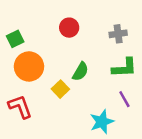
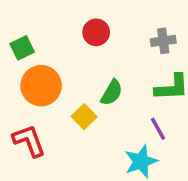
purple line: (124, 99) -> (158, 129), moved

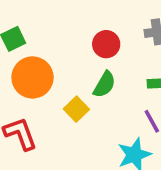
red circle: (96, 32) -> (106, 44), moved

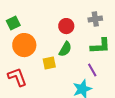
yellow square: (76, 109) -> (49, 63), turned 32

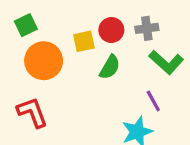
gray cross: (95, 19) -> (147, 28), moved
green L-shape: (100, 46) -> (166, 62), turned 45
yellow square: (49, 63) -> (84, 41), moved

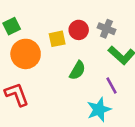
gray cross: (147, 28) -> (106, 29), turned 30
green semicircle: (110, 67) -> (77, 70), moved

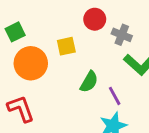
red circle: (79, 30) -> (95, 19), moved
purple line: (112, 86) -> (115, 96), moved

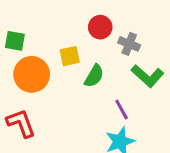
green square: (15, 32) -> (15, 41), turned 36
green semicircle: (89, 82) -> (94, 76), moved

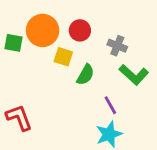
red circle: (100, 27) -> (80, 30), moved
yellow square: (70, 56) -> (63, 57), turned 30
orange circle: (32, 74) -> (43, 30), moved

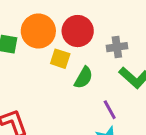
red circle: (80, 30) -> (78, 31), size x1.4
gray cross: (117, 46) -> (117, 47), turned -30

